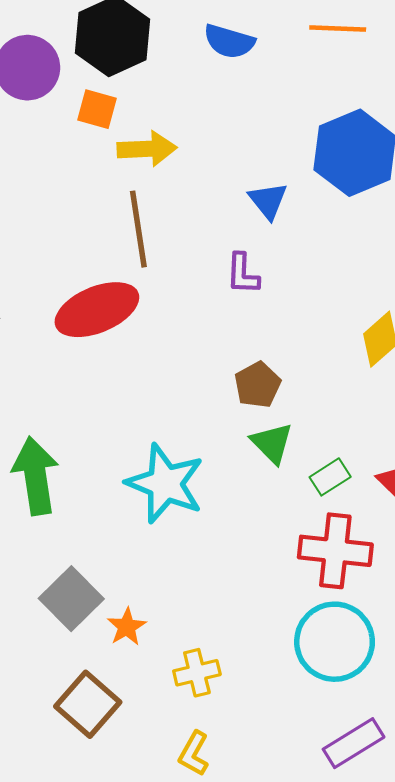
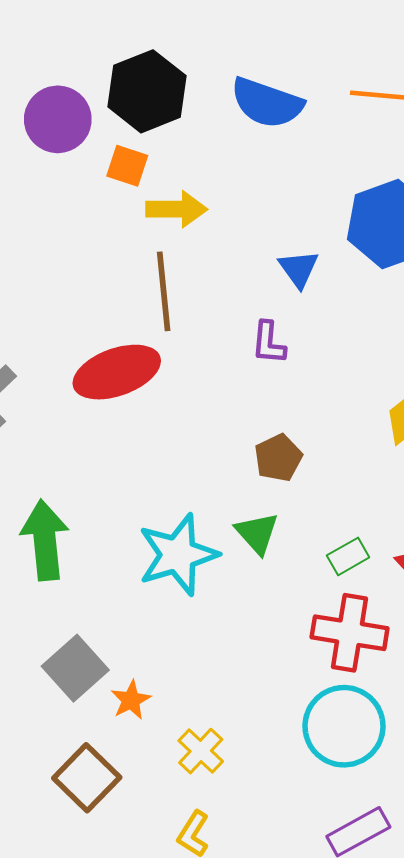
blue semicircle: (229, 41) -> (267, 103), size x1.4
green triangle: (272, 443) -> (257, 533), moved
cyan star: (165, 484) -> (178, 555), turned 30
yellow cross: (197, 673) -> (201, 751), turned -36

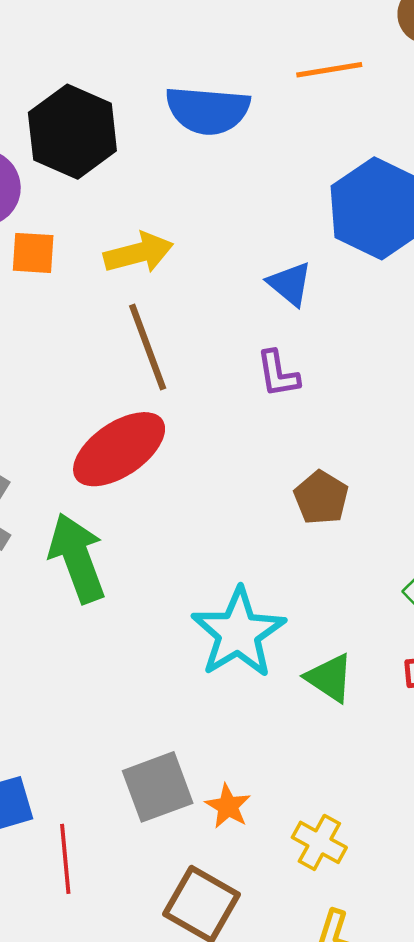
orange square: (127, 166) -> (33, 253), moved
green triangle: (257, 533) -> (329, 678), moved
green arrow: (45, 540) -> (77, 558), moved
gray square: (75, 668) -> (158, 787), turned 36

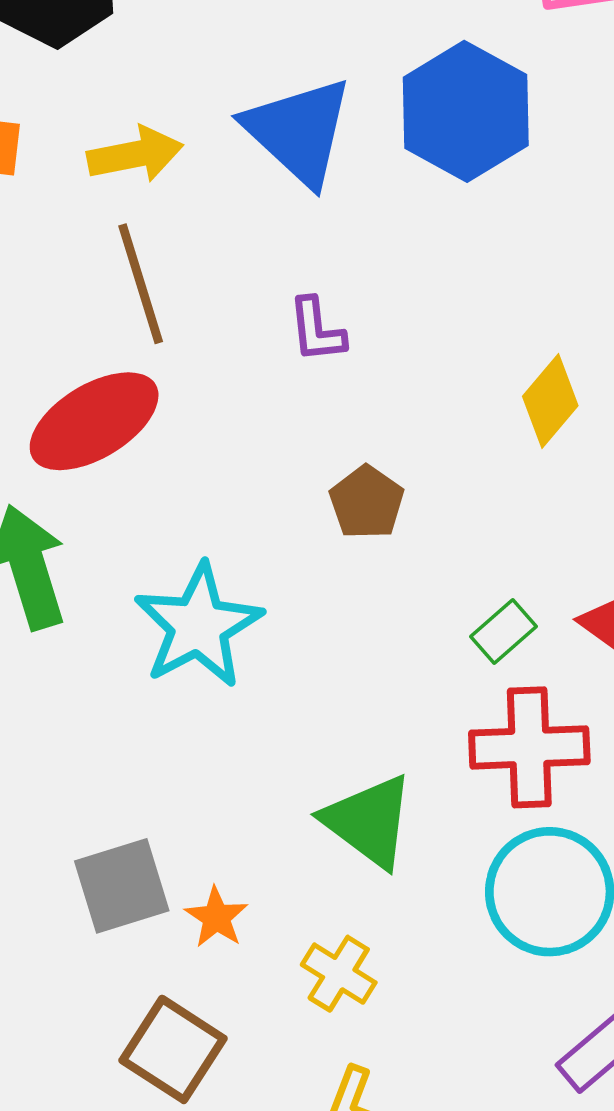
blue triangle: (290, 284) -> (299, 131), moved, size x1.8
cyan star: (238, 633) -> (198, 626), moved
green triangle: (329, 678) -> (369, 821), moved, size x1.4

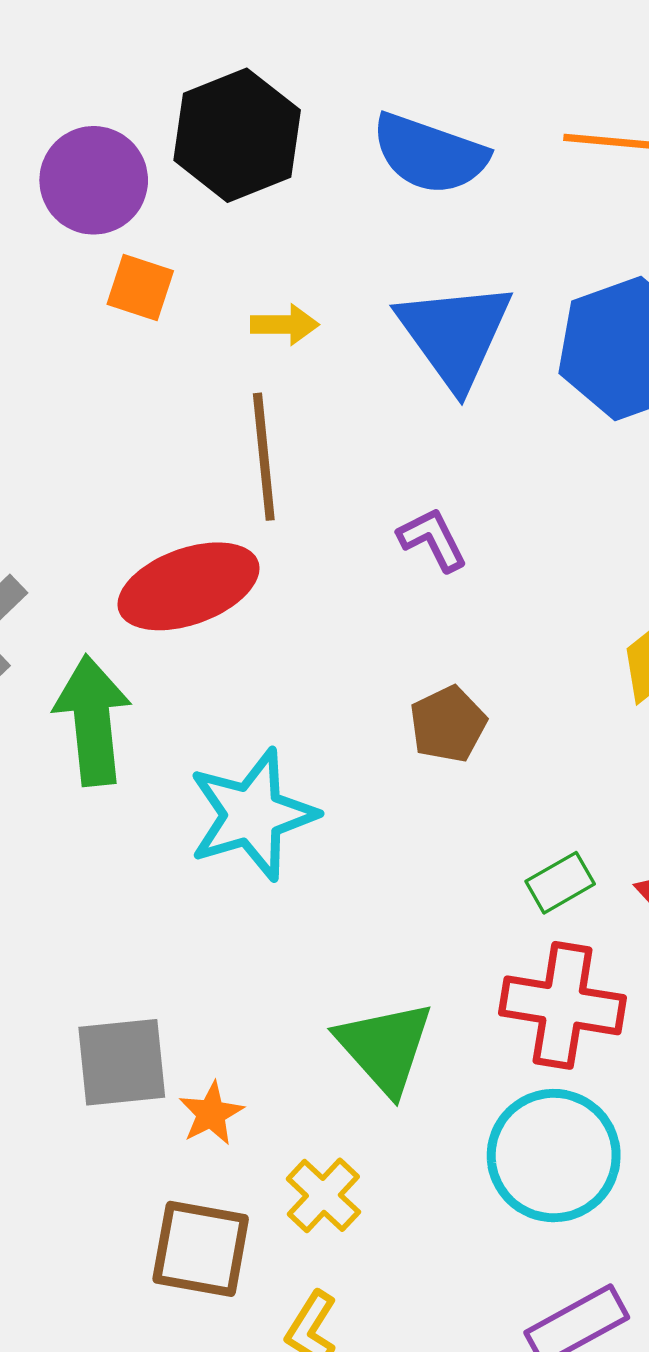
yellow arrow: (135, 154) -> (285, 325), size x0.7
purple L-shape: (317, 330) -> (433, 539), turned 148
brown square: (173, 1049) -> (201, 1249), moved, turned -34

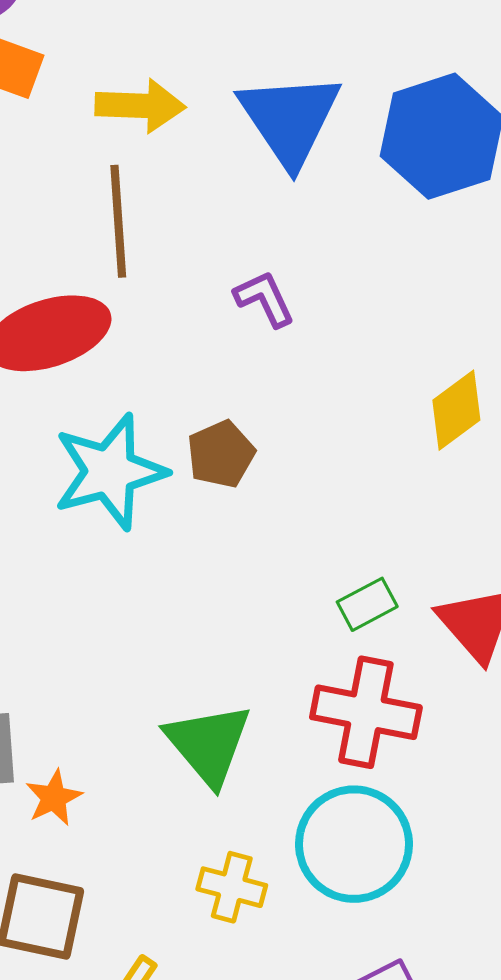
yellow arrow: (285, 325) -> (140, 106), size x1.5
brown pentagon: (448, 724) -> (221, 454), moved
cyan star: (252, 815) -> (110, 472), moved
yellow cross: (323, 1195) -> (232, 887), moved, turned -30

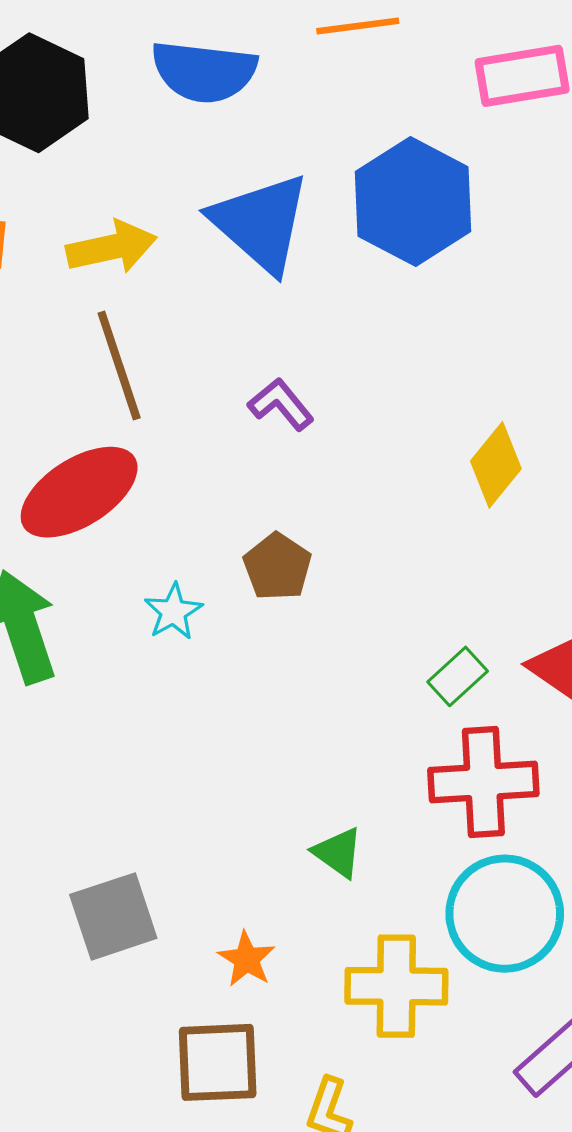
cyan star: (110, 472) -> (173, 612), size x0.5
green triangle: (209, 744) -> (338, 853), size x0.6
orange star: (54, 798) -> (247, 959), moved
yellow cross: (232, 887) -> (396, 986), size x1.5

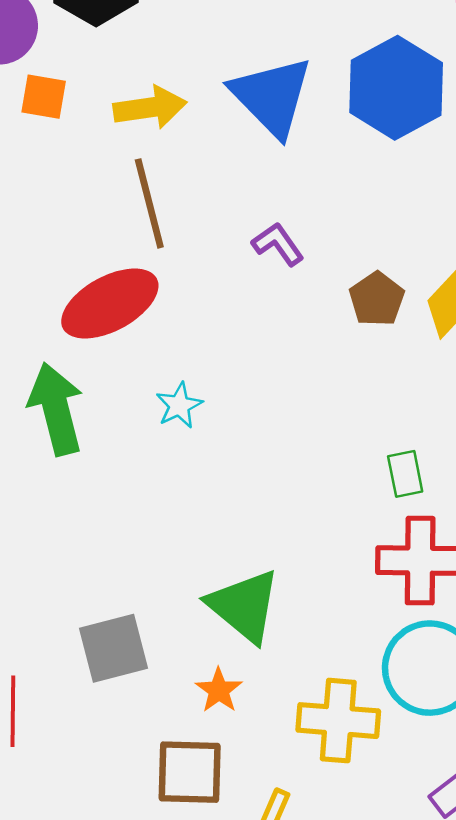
brown pentagon: (277, 567) -> (377, 299), moved
green rectangle: (458, 676) -> (405, 474), turned -63
green triangle: (338, 853) -> (244, 606), moved, size x1.8

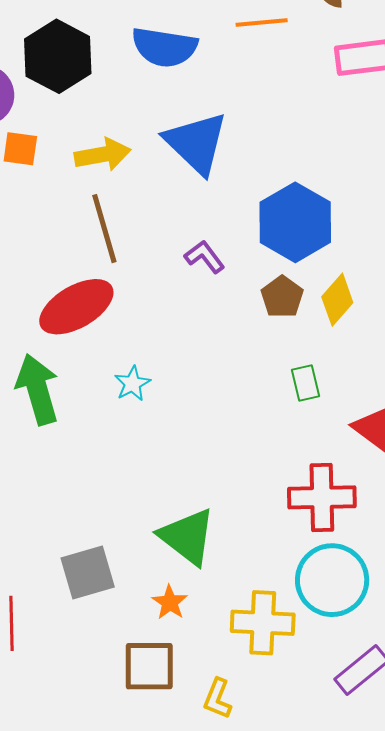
blue hexagon: (396, 88) -> (295, 222), moved
green rectangle: (405, 474) -> (305, 383), moved

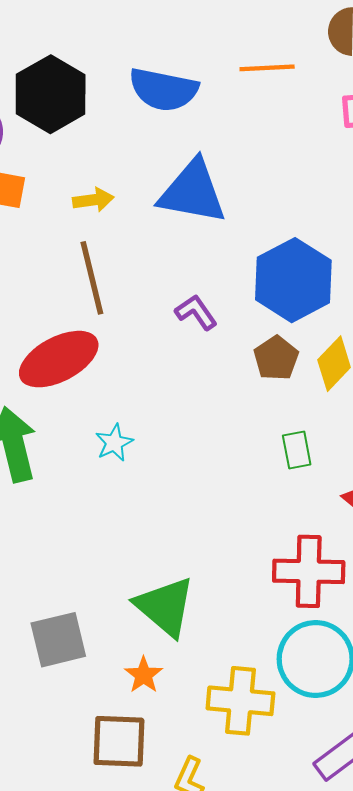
blue triangle: (196, 143) -> (193, 192), turned -36
yellow arrow: (103, 155) -> (93, 200), size x0.7

